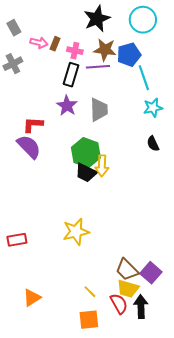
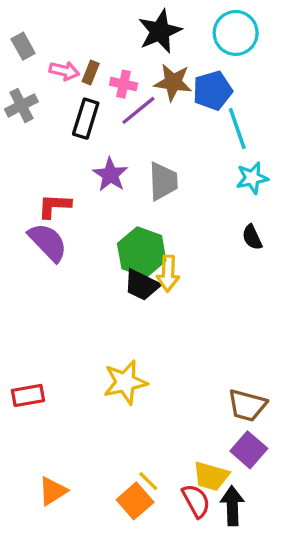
purple line: (98, 67) -> (138, 110), moved, turned -35
black rectangle: (71, 75) -> (86, 119), moved
brown trapezoid: (127, 270) -> (247, 405), moved, turned -30
orange square: (89, 320) -> (135, 501), moved, turned -35

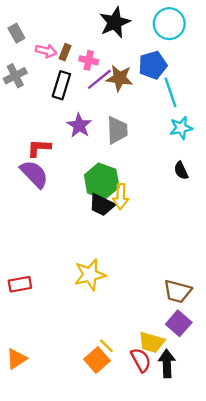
brown star: (173, 82) -> (119, 78), moved
orange triangle: (53, 491) -> (16, 359), moved

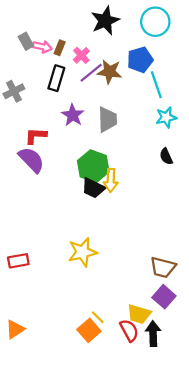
gray rectangle: (16, 33) -> (26, 41), moved
pink cross: (89, 60) -> (81, 55), turned 35
gray cross: (15, 76) -> (14, 91), moved

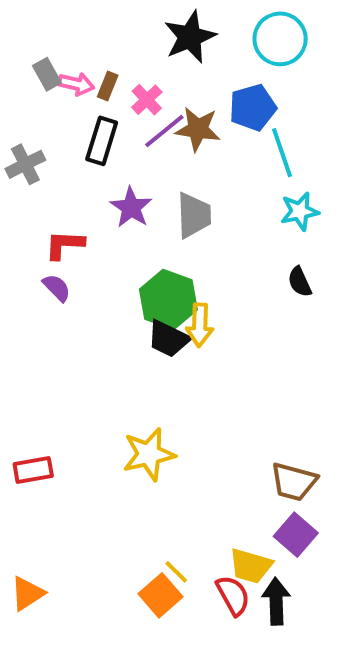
purple semicircle: (31, 160) -> (57, 288), size x0.6

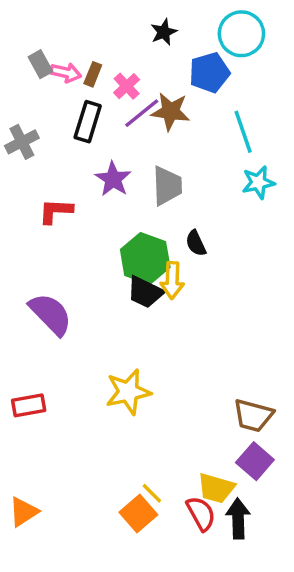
black star: (190, 37) -> (164, 32), size x0.6
blue pentagon: (253, 107) -> (209, 73), moved
black semicircle: (300, 282) -> (196, 243), moved
purple semicircle: (57, 288) -> (51, 314), moved, size x1.8

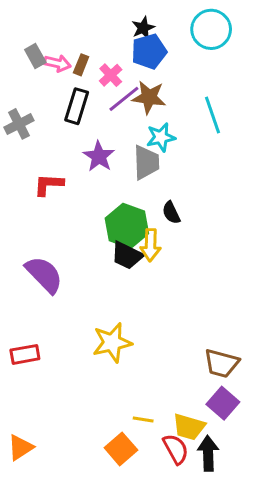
blue pentagon: (209, 73) -> (149, 52), moved
cyan star: (258, 182) -> (161, 137), moved
yellow line: (152, 493) -> (143, 419), moved, turned -36

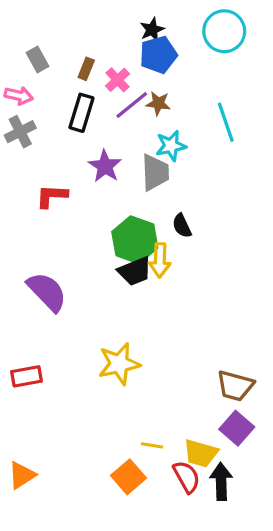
pink arrow: (57, 63) -> (19, 96), moved
brown star: (149, 97) -> (158, 103), size x0.7
black trapezoid: (127, 255) -> (135, 271), turned -48

